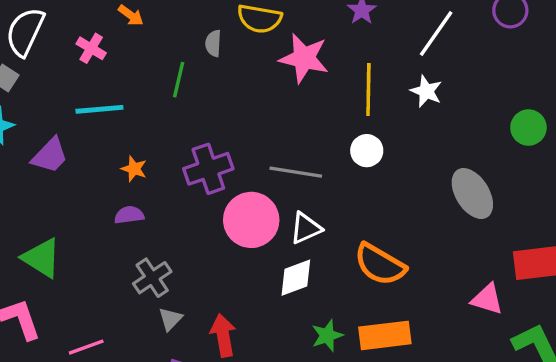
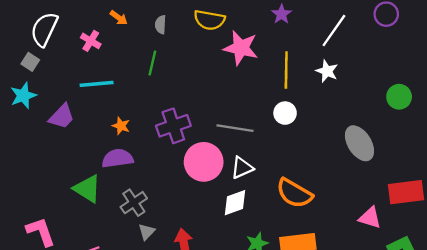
gray semicircle: (213, 43) -> (161, 25), moved
purple semicircle: (129, 215) -> (118, 158), size x1.5
green triangle: (42, 258) -> (87, 189), moved

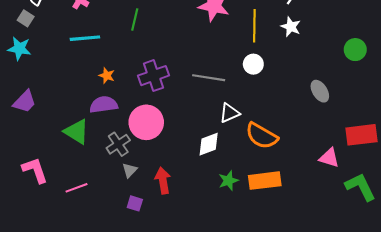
cyan star: (23, 96) -> (19, 49), turned 30
purple trapezoid: (62, 117) -> (25, 102), moved
gray ellipse: (359, 143) -> (320, 91), size x0.7
pink circle: (204, 162) -> (146, 122), moved
white triangle: (242, 168) -> (229, 113), moved

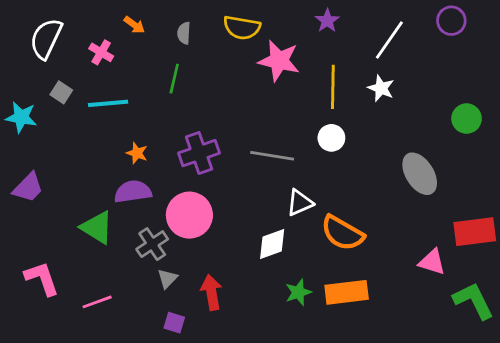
gray square: (26, 18) -> (61, 92), moved
gray ellipse: (320, 91) -> (420, 174), size x1.4

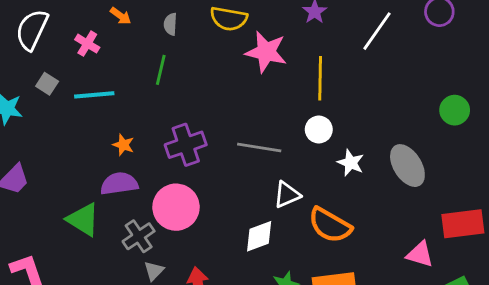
white star: (381, 88) -> (351, 163), moved

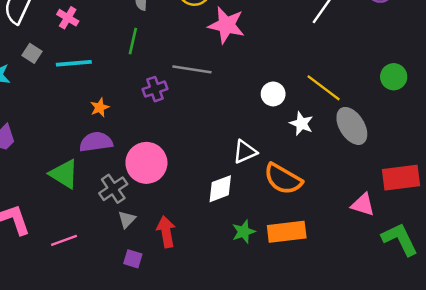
yellow line: (320, 78) -> (324, 88), moved, turned -54
orange star: (123, 145) -> (100, 108), turned 30
purple cross: (186, 145) -> (155, 89), moved, size x0.7
gray line: (259, 148) -> (192, 69), moved

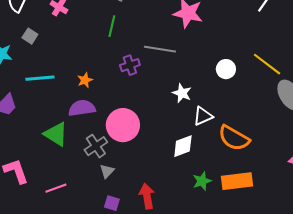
cyan line: (74, 63) -> (40, 78), moved
white star: (301, 123) -> (182, 93), moved
red arrow: (166, 232) -> (147, 196), moved

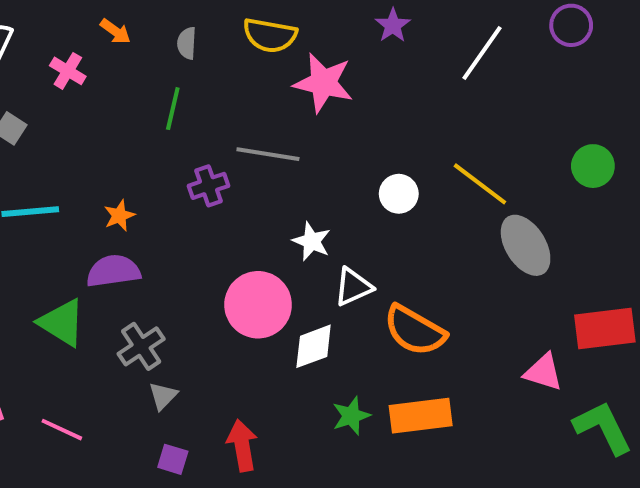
pink circle: (123, 125) -> (258, 305), moved
pink line: (56, 188) -> (62, 430), turned 45

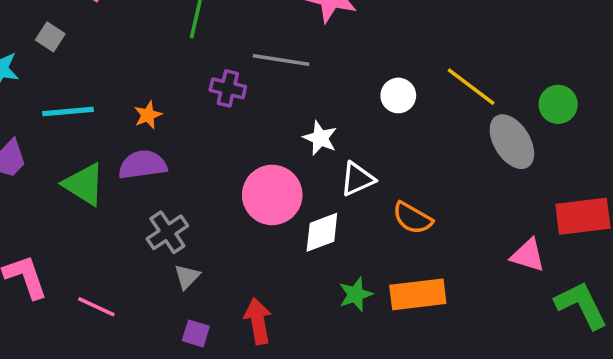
green circle: (593, 166) -> (558, 104), moved
purple cross: (208, 186) -> (228, 88), turned 32
green triangle: (62, 323) -> (84, 184), moved
orange semicircle: (415, 330) -> (412, 218), size x0.7

